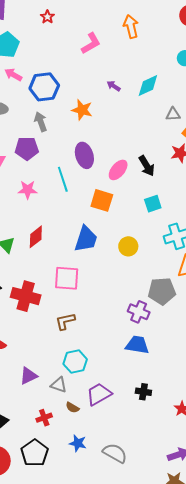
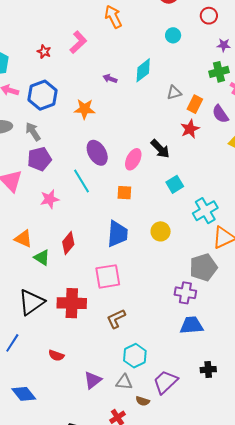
red star: (47, 17) -> (44, 52), moved
gray arrow: (41, 122) -> (33, 132), moved
orange square: (102, 200) -> (124, 193), size x0.7

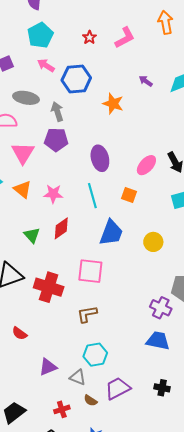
purple ellipse: (97, 153) -> (100, 158), moved
cyan line: (82, 181) -> (92, 196), moved
pink star: (50, 199) -> (53, 194), moved
orange triangle: (23, 239) -> (23, 189), moved

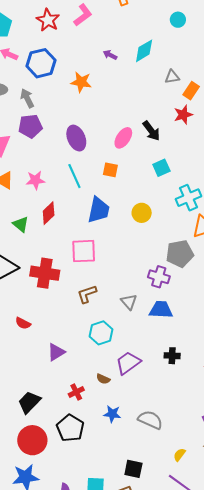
red star: (89, 37) -> (48, 20), size x1.6
gray triangle: (78, 377) -> (129, 302), moved, turned 36

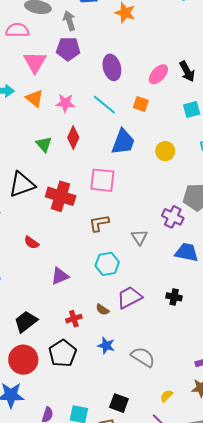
cyan line: (74, 176) -> (104, 105), turned -35
red diamond: (49, 213) -> (73, 138), turned -30
blue trapezoid: (161, 310) -> (187, 252), moved

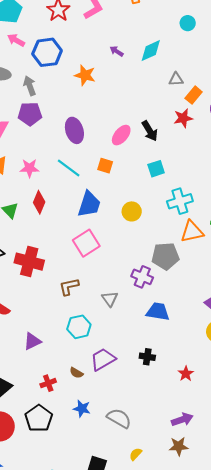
pink square: (102, 180) -> (86, 243), moved, turned -36
yellow semicircle: (166, 396) -> (136, 454), moved

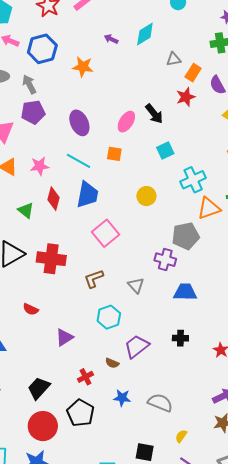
blue trapezoid: (89, 204) -> (87, 195), moved

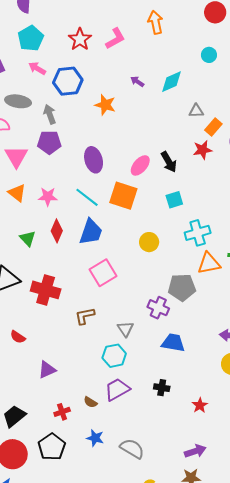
orange square: (114, 154) -> (123, 196), size x1.8
cyan hexagon: (109, 317) -> (114, 356), moved

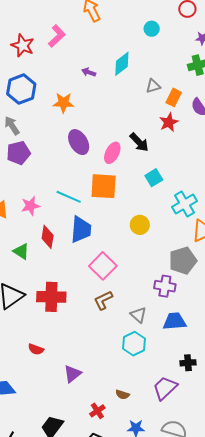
purple ellipse: (94, 160) -> (79, 142), moved
brown L-shape: (85, 316) -> (103, 300), moved
blue trapezoid: (173, 343) -> (174, 321), moved
purple trapezoid: (117, 389) -> (165, 388), moved

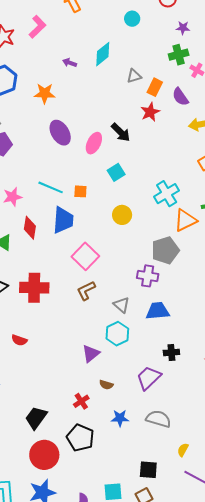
cyan square: (154, 178) -> (116, 172), moved
orange square: (104, 186) -> (80, 191), moved, size x0.5
purple triangle: (72, 374) -> (91, 354), moved

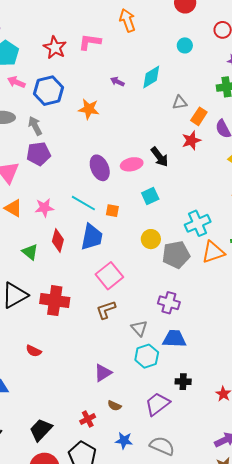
pink L-shape: (37, 27) -> (90, 42), turned -135
purple ellipse: (60, 133) -> (100, 168), moved
pink ellipse: (94, 143) -> (132, 164), turned 45
gray pentagon: (165, 250) -> (176, 255), moved
cyan hexagon: (117, 334) -> (147, 356), moved

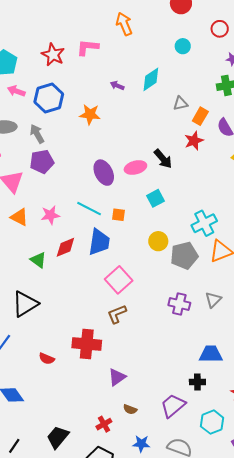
red diamond: (58, 241) -> (65, 247), turned 55
red cross: (55, 301) -> (87, 344), moved
gray triangle: (139, 328) -> (213, 300), moved, turned 30
blue trapezoid: (174, 339) -> (211, 354), moved
cyan hexagon: (147, 356) -> (212, 422), moved

